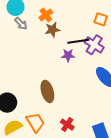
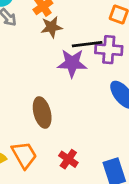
purple cross: (94, 45) -> (109, 50), turned -30
purple star: (68, 55) -> (72, 63), size x1.5

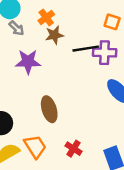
purple star: (72, 63) -> (28, 62), moved

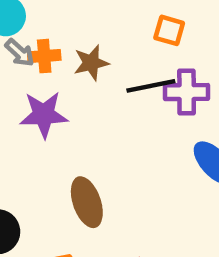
orange cross: (46, 17) -> (44, 56), moved, turned 35
orange square: (112, 22) -> (169, 30), moved

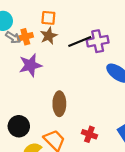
orange square: (169, 30) -> (48, 18), moved
brown ellipse: (87, 202) -> (59, 104), turned 30

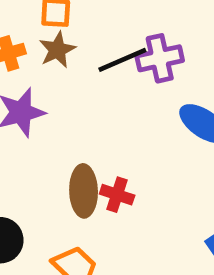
red cross: (89, 134) -> (117, 195), moved

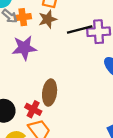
red cross: (117, 195) -> (33, 109), moved

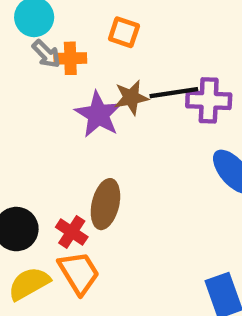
brown star: (48, 19) -> (131, 97), moved
purple star: (24, 48) -> (98, 114), moved, turned 30

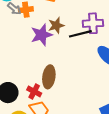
black line: (174, 93) -> (80, 34), moved
purple star: (98, 114) -> (42, 35), turned 30

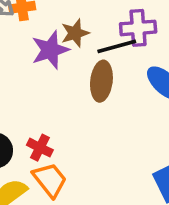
brown ellipse: (49, 77) -> (101, 81), moved

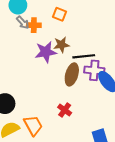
purple cross: (138, 28) -> (94, 70), moved
red cross: (40, 148) -> (65, 110), moved

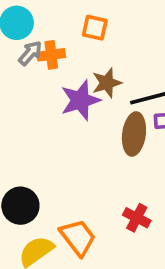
gray arrow: (23, 23) -> (30, 53), turned -88
red cross: (65, 110) -> (137, 218), moved

